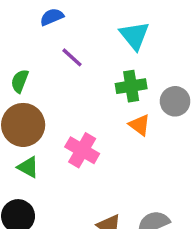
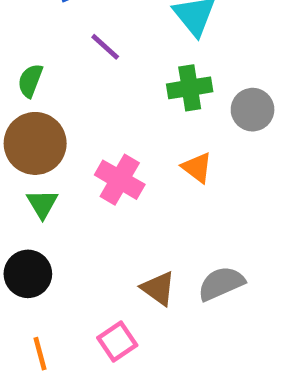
orange triangle: (140, 125) -> (197, 168), moved
green triangle: (28, 167) -> (42, 204), turned 30

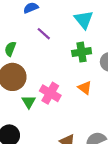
green triangle: (42, 204) -> (29, 102), moved

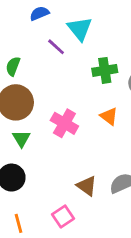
cyan triangle: (84, 20) -> (80, 29), moved
green triangle: (29, 102) -> (21, 139), moved

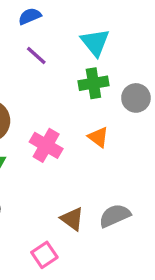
blue semicircle: (39, 13) -> (30, 16), moved
cyan triangle: (80, 29) -> (95, 42), moved

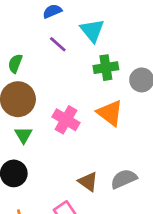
cyan triangle: (95, 42) -> (92, 30), moved
orange triangle: (98, 137) -> (110, 113), size x1.5

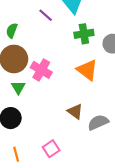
pink cross: (66, 120) -> (41, 70), moved
brown triangle: (88, 182) -> (75, 111), moved

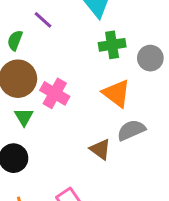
purple line: (46, 15) -> (43, 20), moved
gray semicircle: (98, 122) -> (131, 130), moved

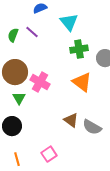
green semicircle: (15, 40) -> (13, 35), moved
gray semicircle: (131, 130) -> (92, 127), moved, turned -126

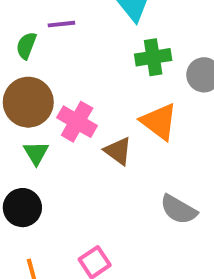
purple line: (32, 32) -> (61, 24), turned -48
green semicircle: (13, 35) -> (26, 46), moved
brown triangle: (71, 120) -> (118, 151), moved

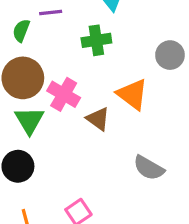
green cross: (153, 57) -> (96, 40), moved
green triangle: (36, 153) -> (29, 120), size x1.4

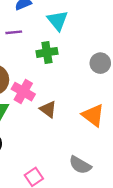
orange triangle: (132, 94) -> (93, 115), moved
gray semicircle: (149, 168) -> (80, 165), moved

